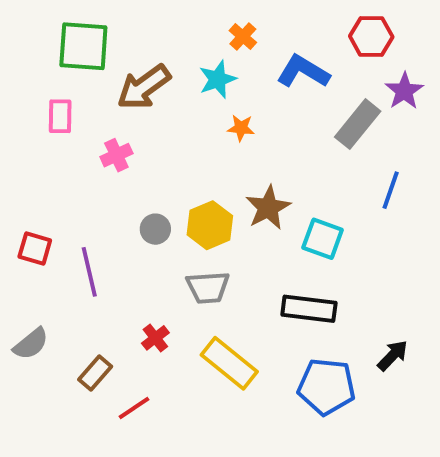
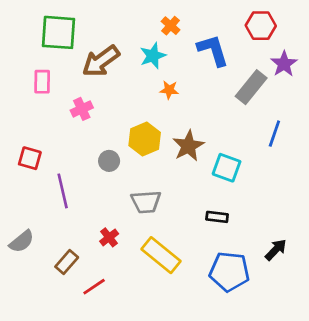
blue L-shape: (303, 72) -> (213, 50), turned 42
yellow hexagon: (210, 225) -> (145, 139), moved
red square: (35, 249) -> (30, 158), moved
black rectangle: (309, 309) -> (217, 217), size x0.6

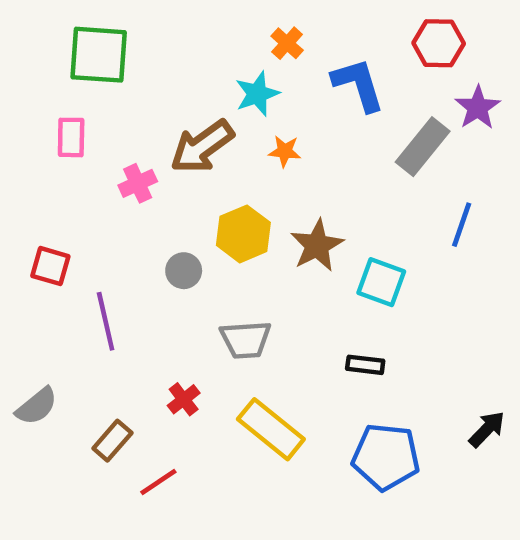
brown arrow: (101, 61) -> (202, 147), moved
black arrow: (276, 250) -> (487, 429), moved

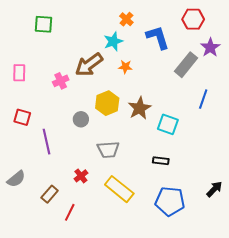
green square: (99, 55) -> (43, 24), size x0.7
pink rectangle: (71, 137) -> (19, 73), moved
red line: (158, 482) -> (70, 212), turned -30

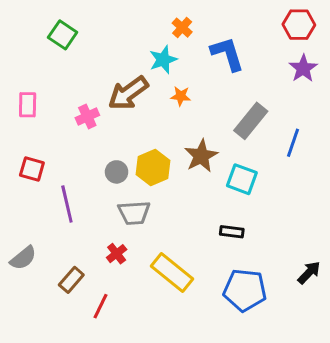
red hexagon: (193, 19) -> (299, 25), moved
green square: (43, 24) -> (63, 35), turned 30
gray rectangle: (186, 65) -> (251, 121), moved
yellow hexagon: (107, 103) -> (153, 168), moved
gray trapezoid: (108, 150) -> (134, 213), moved

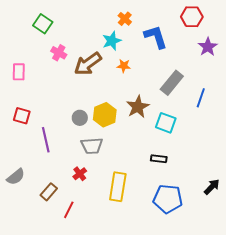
red hexagon: (299, 25) -> (192, 17), moved
pink cross: (87, 116) -> (59, 53), moved, turned -35
yellow rectangle: (172, 273) -> (118, 187), turned 60

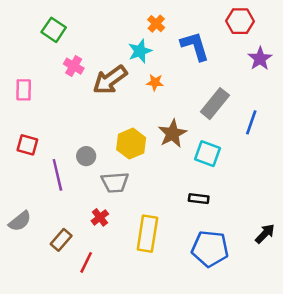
gray circle: (80, 118) -> (86, 156), moved

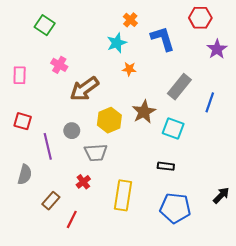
pink cross: (74, 66) -> (59, 65), moved
brown arrow: (110, 80) -> (84, 89), moved
gray semicircle: (20, 221) -> (25, 175), moved, turned -36

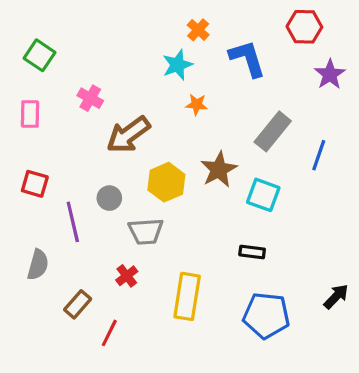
green square: (45, 25) -> (40, 55), moved

